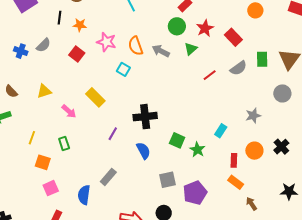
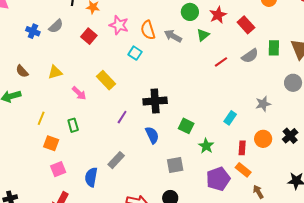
green star: (197, 150) -> (206, 146), moved
purple pentagon: (195, 193) -> (218, 179), moved

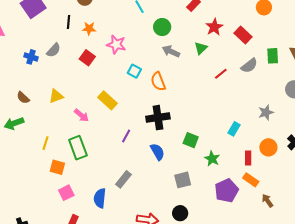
green circle: (190, 12) -> (162, 27), moved
orange semicircle: (148, 30) -> (158, 81), moved
green rectangle: (73, 125) -> (78, 148), size x1.6

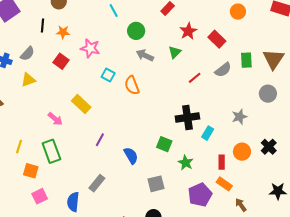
yellow triangle: (56, 96) -> (28, 80), moved
black cross: (158, 118) -> (187, 117), moved

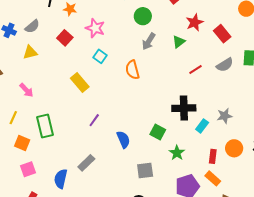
gray arrow: (145, 55) -> (149, 41), turned -90
cyan square: (108, 75) -> (100, 56), moved
gray star: (239, 117) -> (225, 116), moved
pink arrow: (55, 119) -> (26, 90), moved

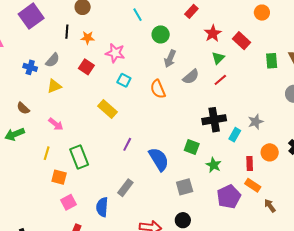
green triangle: (179, 42) -> (218, 58), moved
gray semicircle: (225, 65) -> (191, 77), moved
blue semicircle: (123, 139) -> (159, 159), size x1.4

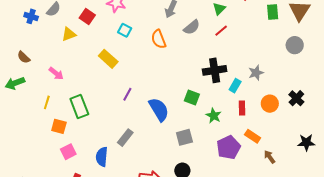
yellow triangle: (54, 86) -> (69, 34), moved
red rectangle: (250, 163) -> (242, 108), moved

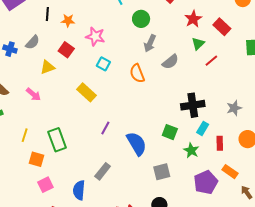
red line: (221, 31) -> (211, 61), moved
pink arrow: (56, 73) -> (33, 94), moved
cyan rectangle: (235, 86) -> (203, 128), moved

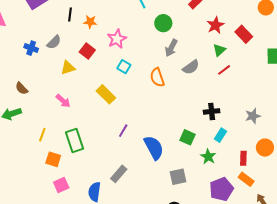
pink star: (95, 36) -> (117, 39), turned 30
red line: (211, 61) -> (224, 70), moved
pink arrow: (33, 94) -> (63, 101), moved
black cross: (193, 105) -> (212, 111), size x0.7
red rectangle: (220, 143) -> (243, 158), moved

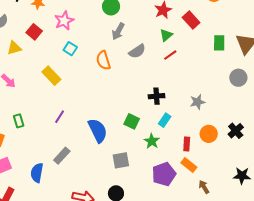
purple line: (123, 131) -> (60, 117), moved
green rectangle: (75, 140) -> (19, 121), size x0.6

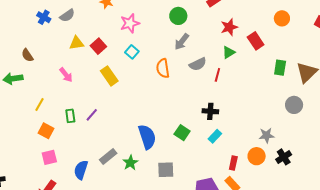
red square: (34, 32) -> (98, 46), moved
red line: (170, 55) -> (217, 75), moved, turned -48
gray star: (198, 102) -> (267, 135), moved
purple line: (60, 117) -> (92, 115), moved
green star: (152, 141) -> (130, 163), moved

